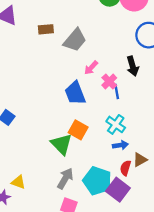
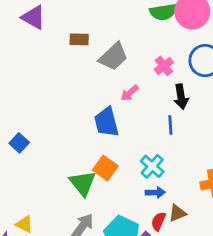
pink cross: (109, 82) -> (164, 66), moved
blue line: (117, 92) -> (170, 125), moved

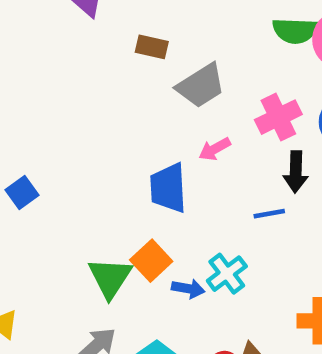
pink cross: (164, 66) -> (278, 117), size x1.4
blue line: (170, 125) -> (269, 214), turned 72
blue arrow: (155, 192) -> (188, 289), moved

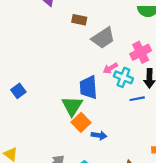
cyan cross: (227, 274) -> (123, 77), moved, turned -30
green triangle: (110, 278) -> (72, 106), moved

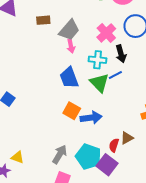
pink arrow: (110, 68) -> (71, 46), moved, turned -56
green triangle: (72, 106) -> (99, 83), moved
blue arrow: (99, 135) -> (91, 118), size x1.5

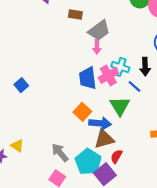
pink cross: (106, 33) -> (108, 75), moved
blue line: (115, 75) -> (134, 86), turned 56
green triangle: (99, 83) -> (120, 106), moved
brown triangle: (127, 138) -> (104, 139), moved, size x1.5
gray arrow: (60, 154) -> (60, 153), turned -84

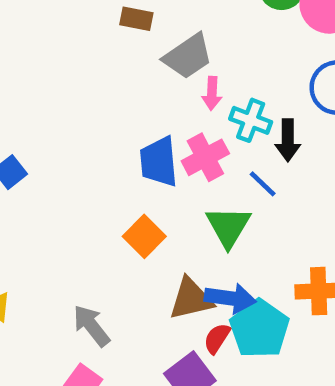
pink arrow: (97, 47) -> (212, 93), moved
cyan cross: (120, 67) -> (251, 120), moved
blue arrow: (100, 123) -> (230, 298), moved
cyan pentagon: (88, 162) -> (259, 329), moved

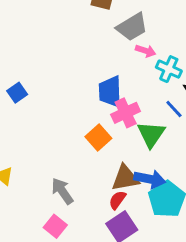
pink arrow: (212, 93) -> (146, 51), turned -78
pink cross: (205, 157) -> (126, 113), moved
red semicircle: (217, 338) -> (117, 200), moved

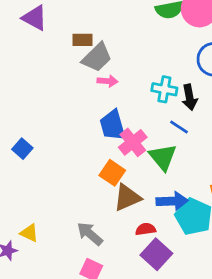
gray trapezoid: (132, 27) -> (97, 57), moved
pink arrow: (146, 51) -> (108, 81), moved
brown triangle: (125, 178) -> (127, 198), moved
red semicircle: (117, 200) -> (146, 229), turned 60

